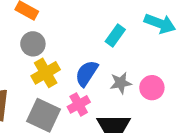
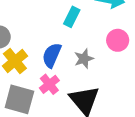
pink circle: (152, 88) -> (118, 40), moved

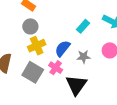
pink cross: (49, 84) -> (56, 68), turned -32

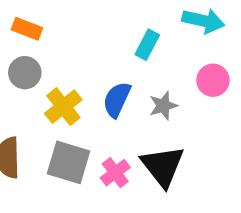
gray circle: (30, 26) -> (25, 73), moved
pink cross: (56, 68) -> (115, 173), moved, turned 32

